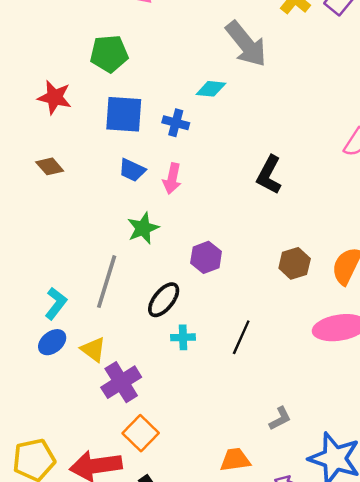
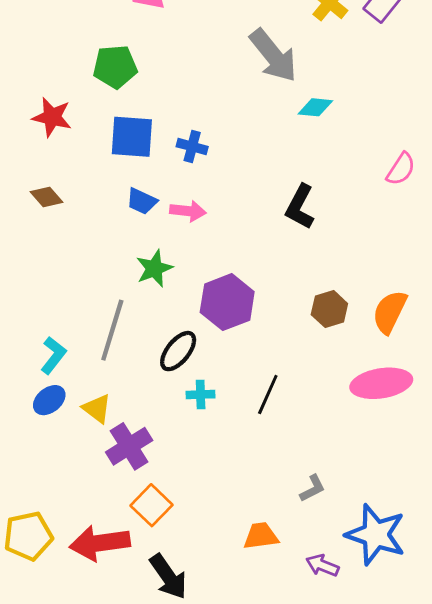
cyan diamond: (211, 89) -> (315, 107), moved
pink arrow: (172, 179) -> (188, 211), turned -96
purple hexagon: (206, 257) -> (227, 302), size x1.5

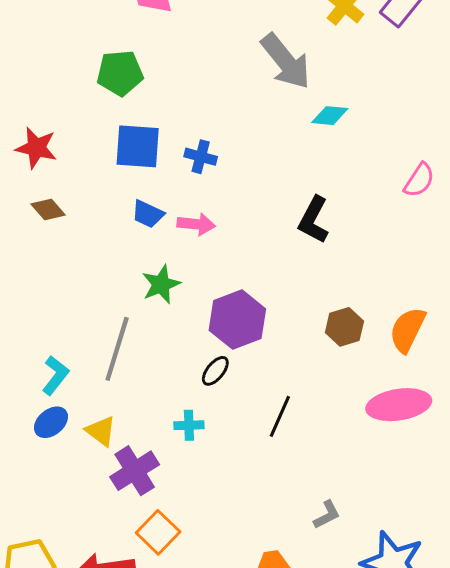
red star: (52, 117) -> (36, 148), moved
black ellipse: (178, 351) -> (215, 371), moved, size x0.7
cyan cross: (201, 395) -> (189, 425), moved

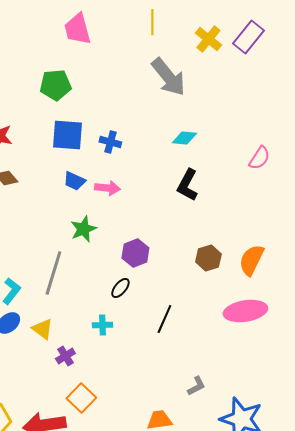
cyan diamond: (330, 116) -> (184, 138), moved
purple hexagon: (237, 320) -> (135, 253), size x0.7
purple cross: (135, 471) -> (65, 356), size x0.6

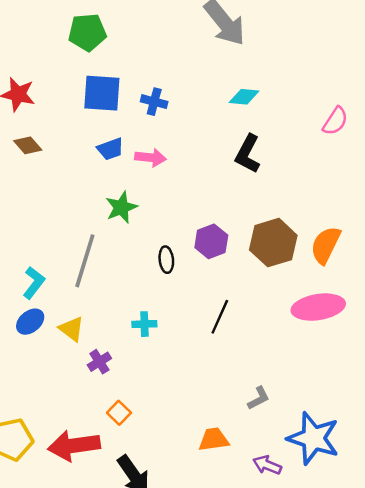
blue trapezoid: (74, 181) -> (110, 149), turned -45
purple hexagon: (135, 253) -> (211, 241), moved
brown hexagon: (208, 258) -> (273, 243), size x1.5
black ellipse: (120, 288) -> (166, 260), moved, turned -45
orange square: (81, 398) -> (119, 413), size x0.7

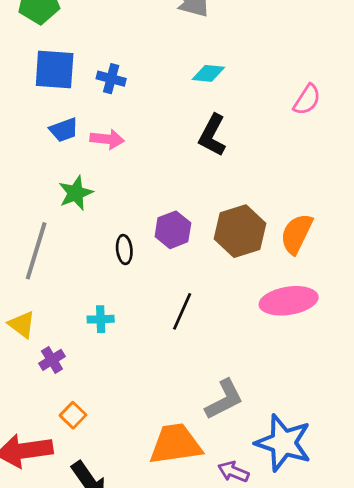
gray L-shape: (259, 398) -> (224, 399), size x1.6
orange trapezoid: (214, 439) -> (176, 444), size x1.6

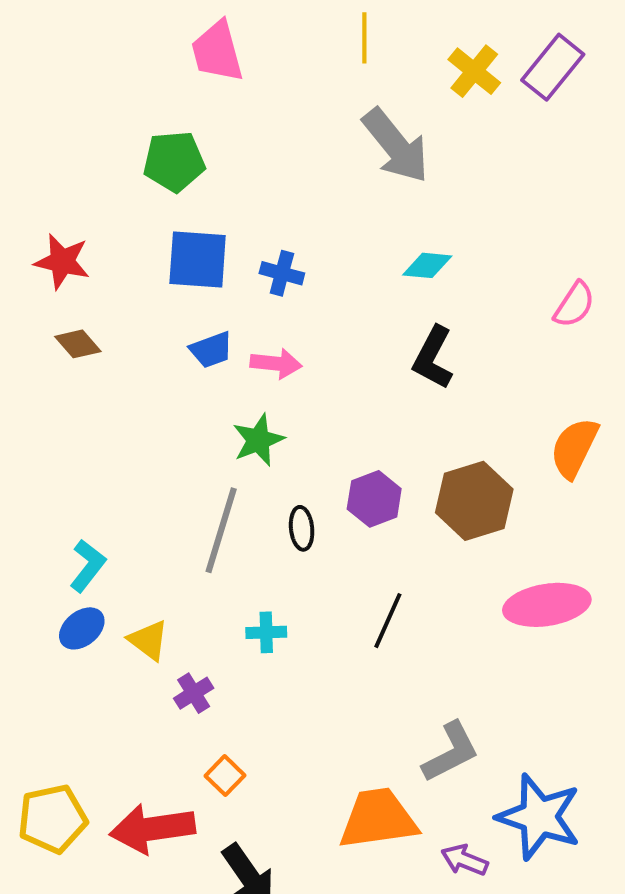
green star: (76, 193) -> (258, 440), moved
orange semicircle: (296, 234) -> (574, 448), moved
gray line: (36, 251) -> (221, 530), moved

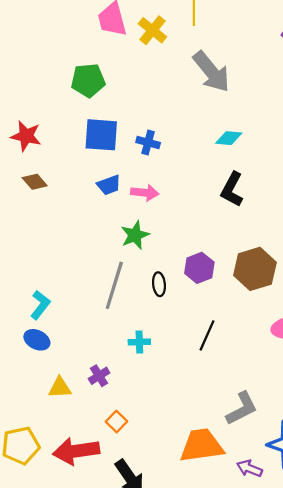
yellow cross: (474, 71) -> (152, 30), moved
blue ellipse: (82, 628) -> (37, 340), turned 65
yellow triangle: (149, 640) -> (60, 388), moved, turned -40

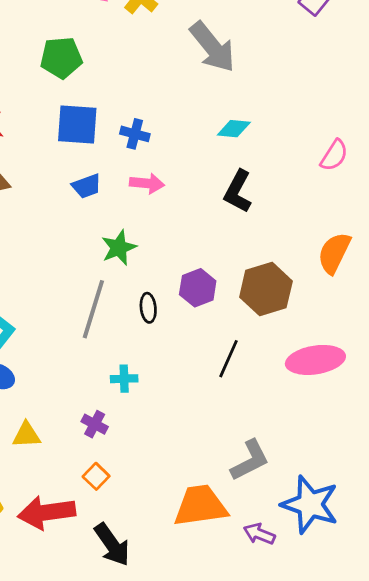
pink arrow: (145, 193) -> (147, 183), moved
black line: (207, 335) -> (228, 359), moved
purple cross: (99, 376) -> (95, 424), moved, turned -30

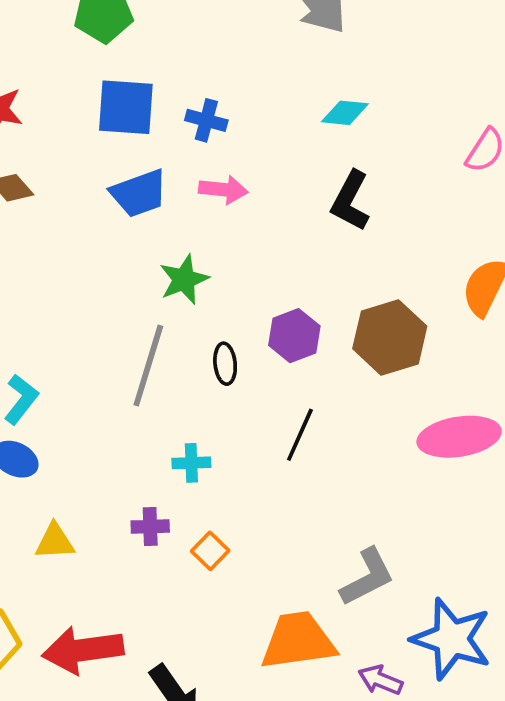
blue trapezoid: (87, 186) -> (139, 193), size x1.4
black line: (228, 359) -> (300, 435), moved
purple cross: (95, 424) -> (150, 527), turned -30
orange square: (96, 476) -> (210, 551), moved

